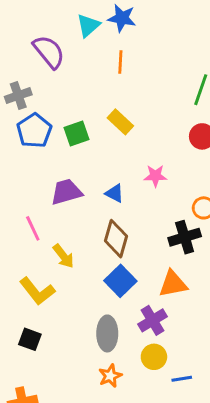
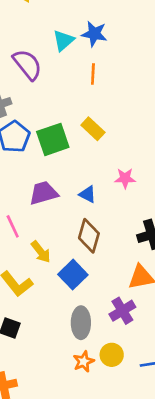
green square: (77, 133) -> (53, 139), size x1.4
blue square: (120, 281) -> (73, 275), moved
yellow circle: (154, 357) -> (112, 355), moved

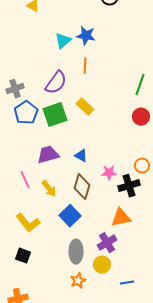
purple semicircle: (27, 65) -> (56, 83), moved, turned 75
pink star: (125, 178) -> (109, 173), moved
yellow arrow: (41, 252) -> (49, 189), moved
yellow circle: (112, 355) -> (102, 265), moved

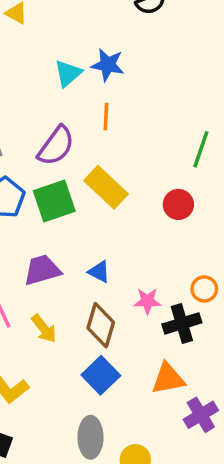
yellow rectangle: (85, 107) -> (106, 187), size x1.4
red circle: (141, 117) -> (178, 204), moved
blue square: (70, 216) -> (101, 375), moved
purple cross: (107, 243) -> (201, 415), moved

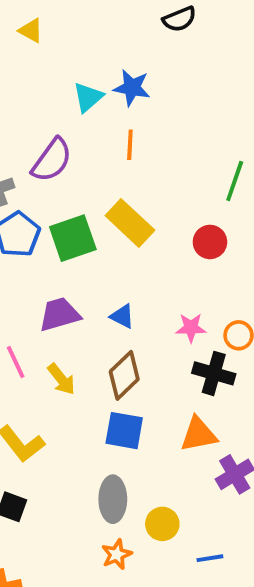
purple semicircle: (56, 146) -> (52, 160), moved
pink star: (147, 301) -> (191, 328), moved
black cross: (182, 323) -> (214, 373), turned 33
brown diamond: (101, 325) -> (124, 375), turned 30
blue square: (101, 375) -> (124, 431), turned -36

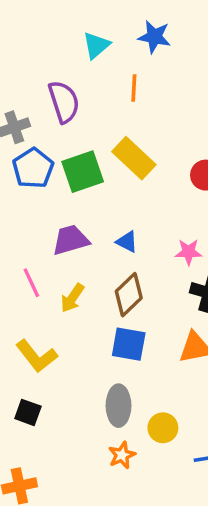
blue star: (132, 88) -> (154, 37), moved
purple semicircle: (52, 160) -> (64, 102), turned -54
yellow arrow: (61, 379) -> (72, 298), turned 72

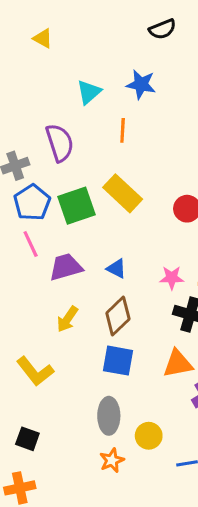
pink line: (31, 283) -> (31, 244), moved
black square: (28, 412) -> (27, 439), moved

